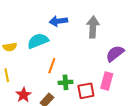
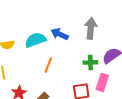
blue arrow: (58, 21) -> (60, 34), moved, turned 30
green cross: (65, 82) -> (90, 62), moved

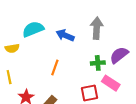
cyan semicircle: (36, 40) -> (33, 29), moved
pink rectangle: (102, 83) -> (111, 83), turned -72

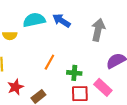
blue arrow: (65, 35) -> (61, 21), moved
green cross: (98, 63) -> (74, 73), moved

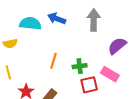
cyan semicircle: (34, 20) -> (30, 24), turned 30

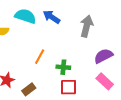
pink rectangle: (110, 74) -> (105, 81), moved

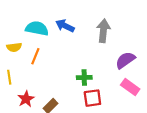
orange line: (40, 57) -> (35, 56), moved

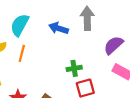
blue arrow: (65, 26) -> (59, 28), moved
cyan semicircle: (37, 28) -> (20, 25), turned -65

